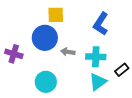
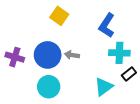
yellow square: (56, 15) -> (59, 16), turned 36
blue circle: (45, 38) -> (48, 55), moved
cyan cross: (96, 57) -> (119, 53), moved

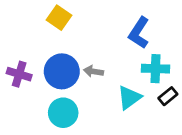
yellow square: (59, 16) -> (59, 18), moved
cyan triangle: (104, 87) -> (129, 98), moved

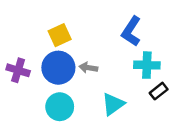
yellow square: (59, 18) -> (60, 35), moved, turned 30
cyan triangle: (129, 98) -> (113, 104), moved

